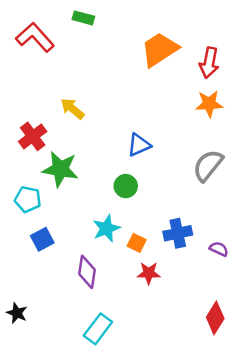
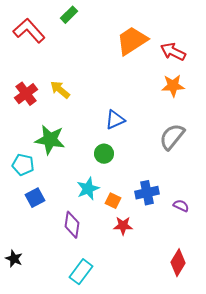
green rectangle: (83, 18) -> (69, 15), turned -60
red arrow: (209, 63) -> (173, 52), turned 105
red cross: (33, 136) -> (26, 94), moved

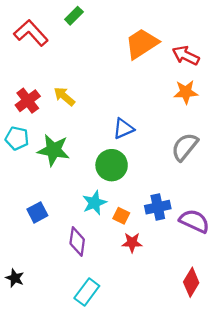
green circle: (104, 154) -> (112, 165), size x1.5
cyan pentagon: (23, 165) -> (17, 138), moved
purple semicircle: (181, 206) -> (194, 221), size x1.8

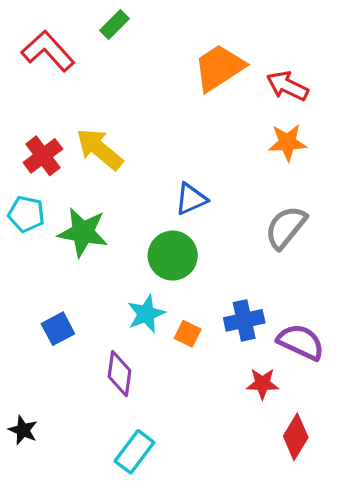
yellow arrow: (64, 96) -> (100, 149), size x1.4
red star: (132, 243) -> (262, 384), moved

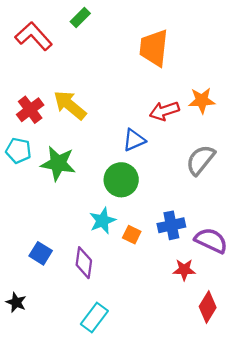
orange trapezoid: (219, 68) -> (154, 48), turned -51
red arrow: (287, 86) -> (164, 111), moved, turned -44
blue square: (58, 329) -> (41, 253), moved, turned -30

